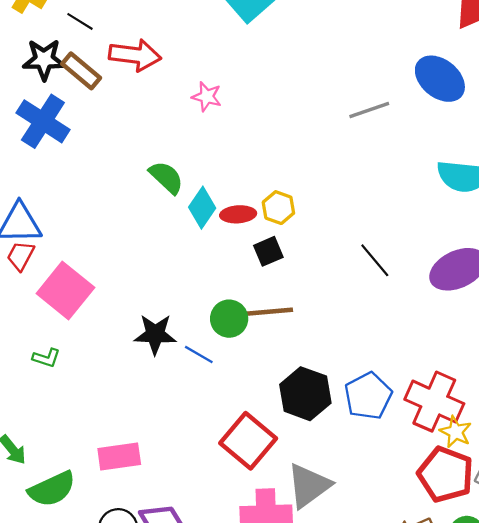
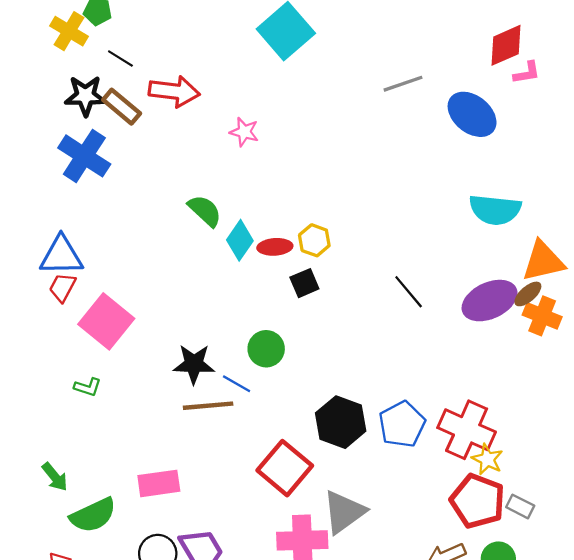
gray line: (369, 110) -> (403, 84), moved
brown line: (267, 312) -> (208, 406), moved

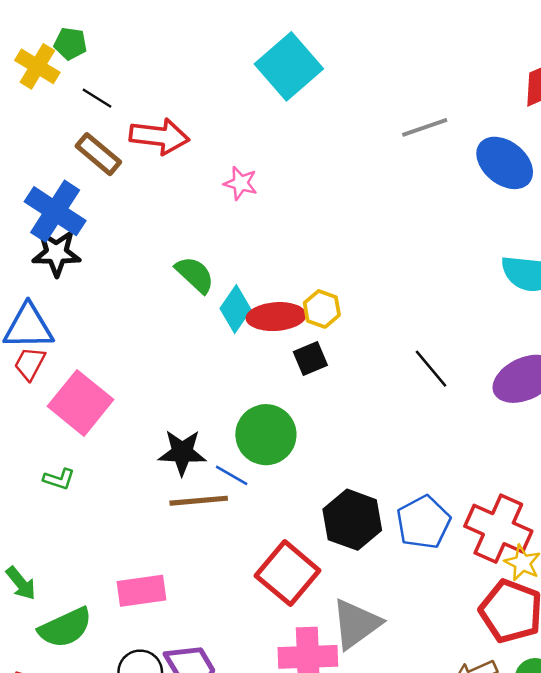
black star: (85, 96) -> (56, 253), moved
red ellipse: (275, 247) -> (276, 317), size x1.4
green circle: (266, 349) -> (266, 435), size x1.4

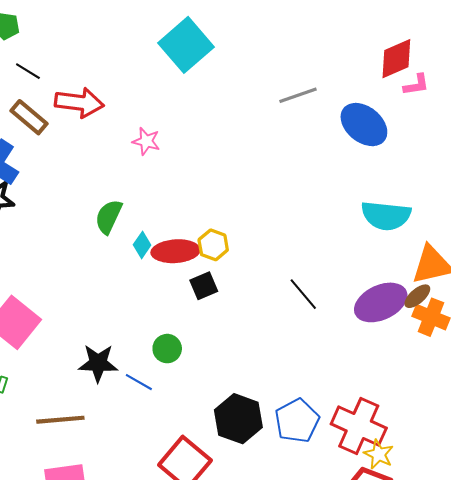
green semicircle: (195, 275) -> (109, 217), turned -108
cyan diamond: (235, 309) -> (142, 245), size x0.7
green circle: (266, 435) -> (167, 349), size x0.6
brown line: (199, 501) -> (60, 420), moved

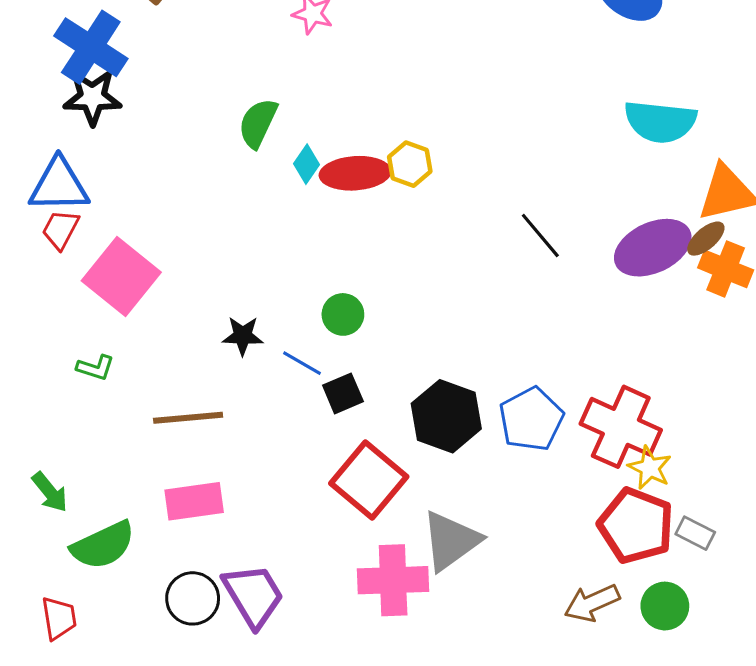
black square: (204, 286) -> (343, 393), moved
black star: (98, 363) -> (243, 336), size x0.7

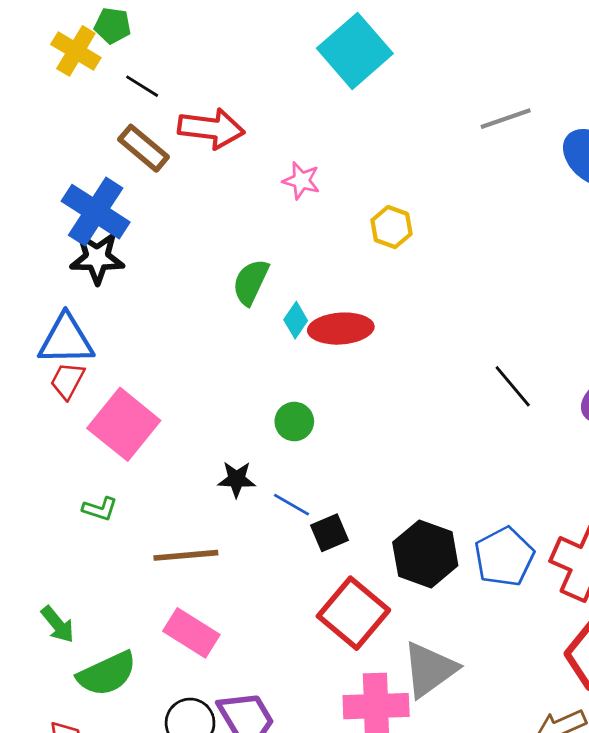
yellow hexagon: (410, 164) -> (392, 227), moved
green circle: (343, 314) -> (294, 422), moved
pink rectangle: (194, 501) -> (191, 633), turned 40

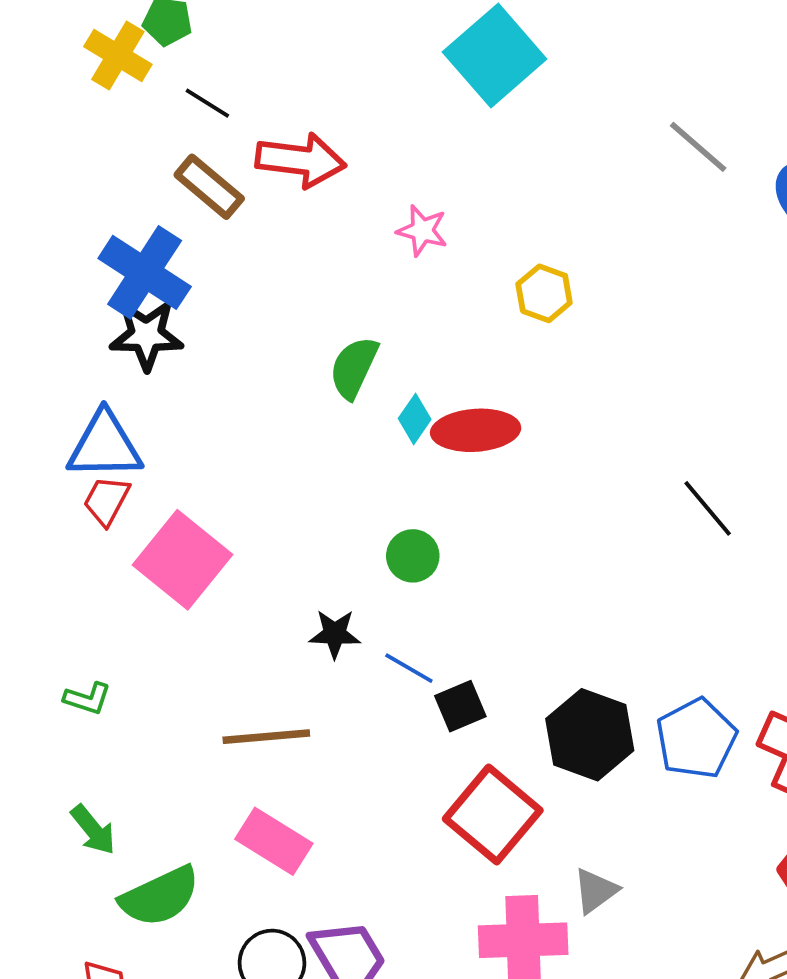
gray line: (506, 119) -> (698, 147), turned 60
green L-shape: (100, 509) -> (87, 699), moved
gray triangle: (430, 669) -> (595, 891), size x0.6

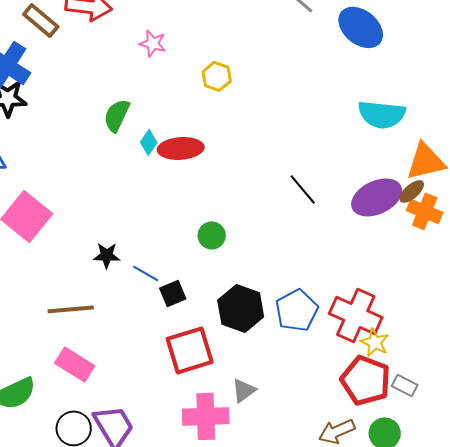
green circle: (413, 556) -> (212, 235), moved
red square: (493, 815) -> (190, 350), turned 33

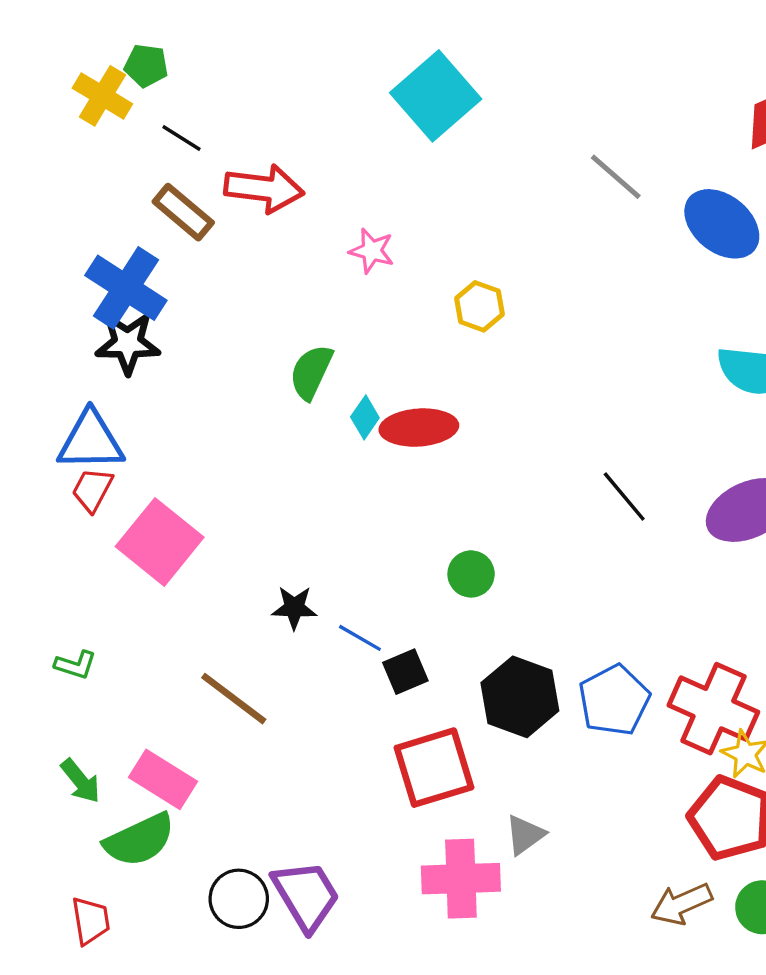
brown line: (71, 309) -> (234, 699), turned 42
pink rectangle: (75, 364) -> (163, 779), moved

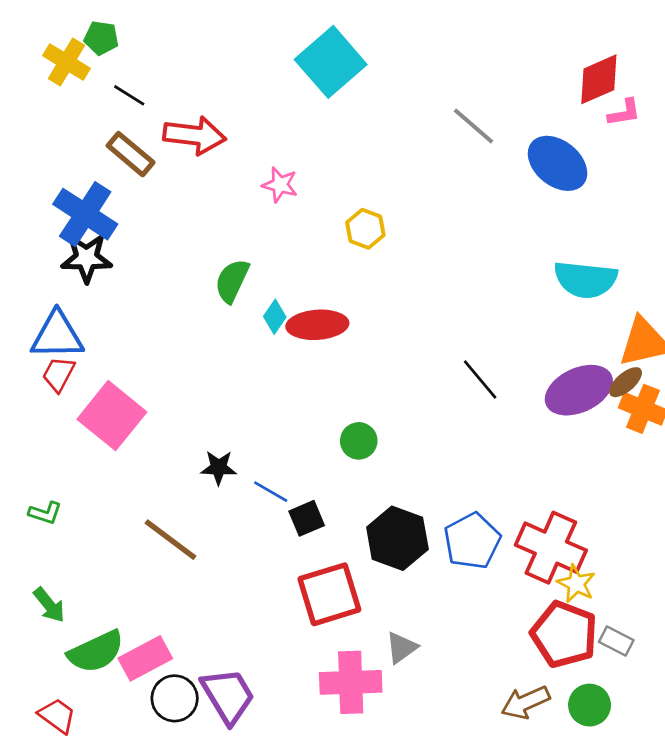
pink rectangle: (163, 779) -> (145, 658), moved, turned -60
red trapezoid: (91, 921) -> (57, 716), turned -45

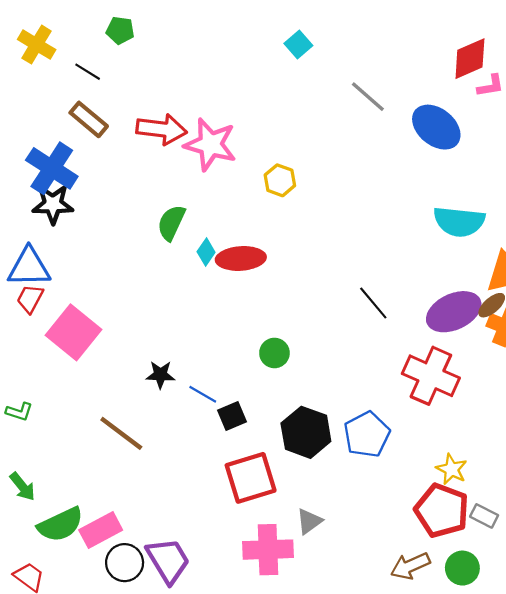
green pentagon: (101, 38) -> (120, 30), moved
cyan square: (331, 62) -> (298, 45), moved, size x0.5
red arrow: (195, 135) -> (161, 129), moved
pink star: (280, 185) -> (210, 144), size x1.8
red cross: (551, 548) -> (431, 376), moved

